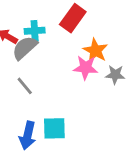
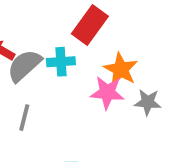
cyan cross: (35, 31) -> (61, 62), moved
gray line: (25, 86) -> (24, 118), turned 54

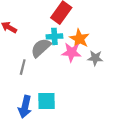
cyan cross: (61, 62) -> (54, 36), moved
gray semicircle: (24, 66) -> (41, 48), moved

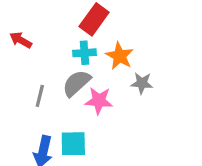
gray semicircle: (41, 48) -> (77, 83), moved
pink star: (71, 52) -> (99, 101), moved

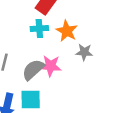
gray semicircle: (77, 83) -> (33, 70), moved

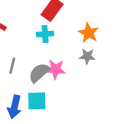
orange star: (67, 31) -> (88, 33), moved

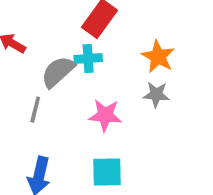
gray semicircle: (39, 73) -> (58, 72), moved
cyan square: (37, 101) -> (107, 172), moved

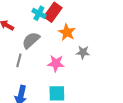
orange star: (158, 57) -> (67, 32), moved
cyan cross: (88, 58) -> (39, 13), moved, turned 32

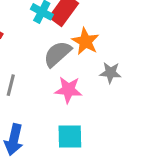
gray semicircle: (31, 40) -> (57, 54), moved

